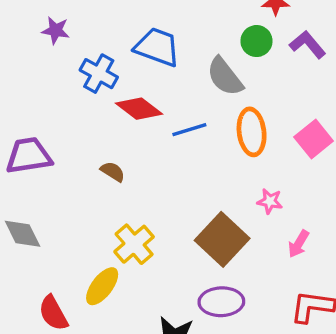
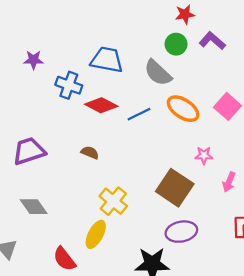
orange ellipse: (252, 132) -> (183, 109), turned -40

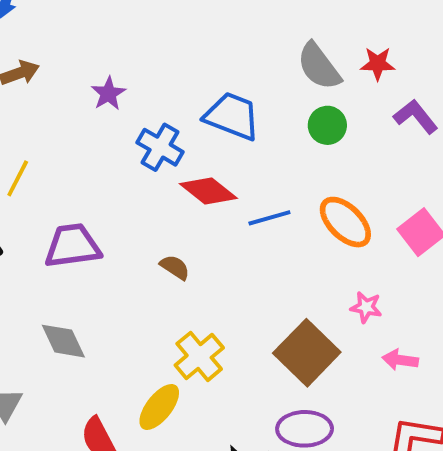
green circle: (176, 44) -> (327, 125), moved
purple star: (33, 60) -> (108, 94), turned 30
gray semicircle: (158, 73) -> (319, 66), moved
pink arrow: (229, 182) -> (400, 360), turned 66

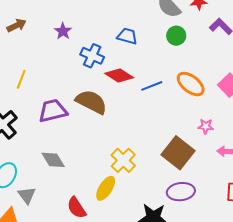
blue trapezoid: (232, 116) -> (127, 36), size x0.7
brown semicircle: (175, 267) -> (91, 102), moved, size x2.0

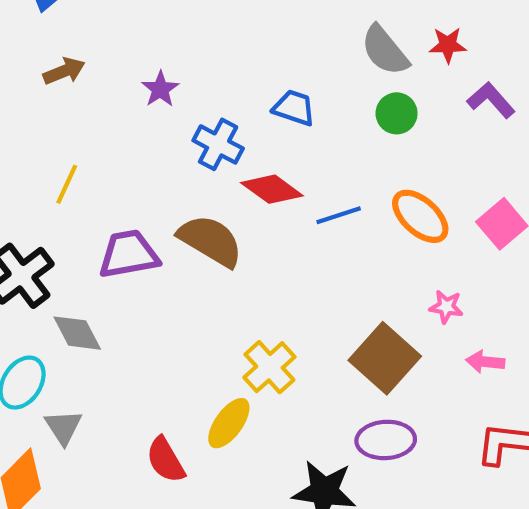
gray diamond: (53, 160) -> (77, 333), moved

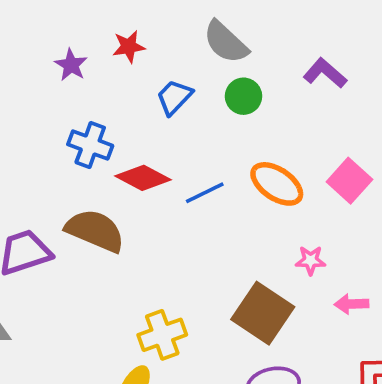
red star: (448, 45) -> (129, 47), moved
purple star: (160, 89) -> (71, 65), moved
blue trapezoid: (294, 108) -> (174, 97), moved, turned -57
yellow cross: (269, 367) -> (162, 335), turned 30

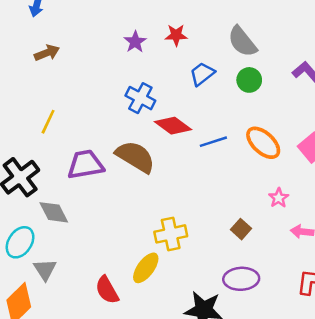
pink star: (311, 260) -> (279, 198), turned 30
brown square: (263, 313) -> (241, 229), size x0.5

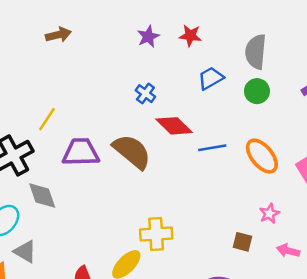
gray semicircle: (242, 42) -> (256, 52), turned 36
blue cross: (140, 98) -> (145, 94), size x0.7
yellow line: (48, 122) -> (47, 119), moved
brown square: (241, 229) -> (243, 242), moved, turned -36
gray triangle: (45, 270) -> (25, 252), turned -35

